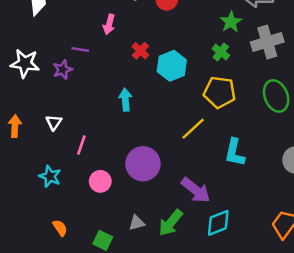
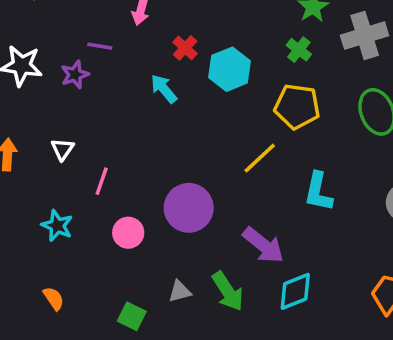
cyan arrow: (125, 100) -> (164, 89), moved, turned -35
green arrow: (171, 223) -> (228, 291), turned -72
orange semicircle: (60, 228) -> (54, 298), moved

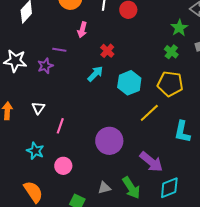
cyan hexagon: (230, 69) -> (129, 83), moved
cyan arrow: (164, 89) -> (95, 74), turned 84
pink circle: (128, 233) -> (63, 166), moved
orange semicircle: (54, 298) -> (33, 192), size x1.6

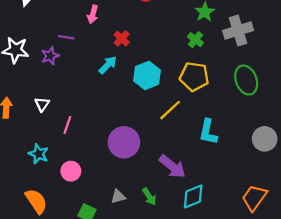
green arrow: (131, 188) -> (149, 197), size x0.7

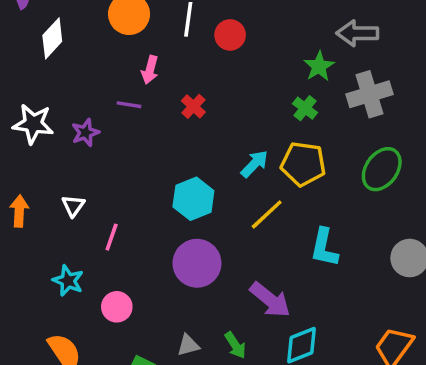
purple line: (66, 37) -> (129, 105), moved
cyan arrow: (108, 65) -> (254, 164), moved
cyan hexagon: (147, 75) -> (193, 199), moved
green ellipse: (246, 80) -> (382, 169), turned 56

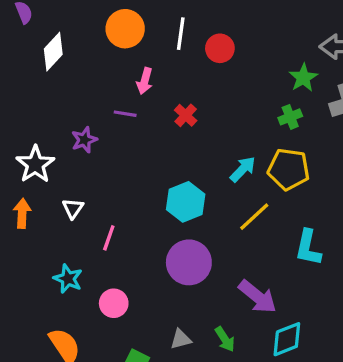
green cross: (305, 108) -> (290, 117), turned 30
white star: (33, 124) -> (35, 164), moved, turned 30

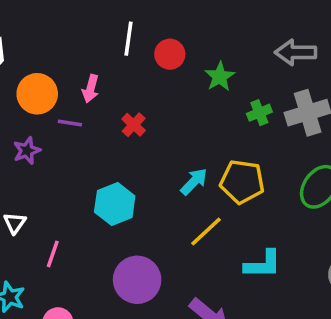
orange circle: (125, 29) -> (37, 94), moved
green star: (303, 78) -> (220, 77), moved
green cross: (290, 117) -> (259, 113), moved
cyan hexagon: (186, 202) -> (115, 204), moved
cyan L-shape: (308, 248) -> (263, 264), turned -102

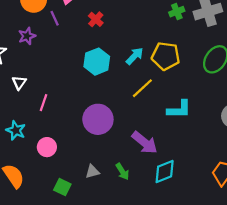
purple line: (70, 123) -> (55, 18), turned 56
cyan hexagon: (115, 204) -> (97, 62), moved

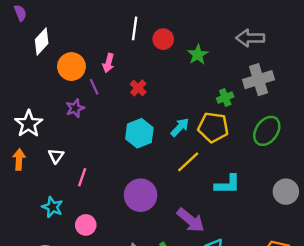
green cross: (177, 12) -> (225, 97), moved
purple star: (27, 36) -> (75, 108), moved

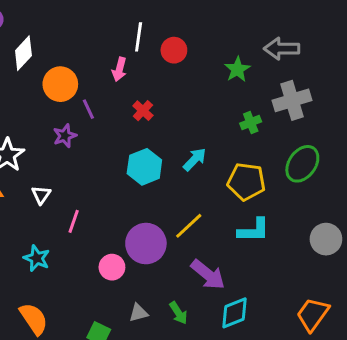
green star: (198, 55) -> (237, 69), moved
pink arrow: (108, 63) -> (119, 69), moved
yellow pentagon: (213, 127) -> (246, 182), moved
yellow line: (188, 162) -> (189, 226), moved
pink circle: (86, 225) -> (112, 267), moved

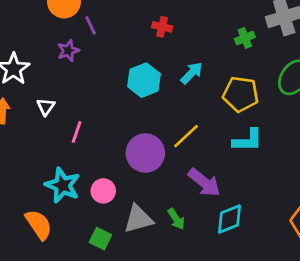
red cross: (143, 111) -> (162, 27), moved, turned -30
cyan star: (37, 258) -> (63, 185), moved, size x1.4
pink circle: (112, 267) -> (103, 191), moved
gray triangle: (139, 313) -> (138, 219), size x1.6

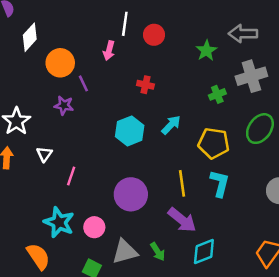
purple star: (68, 51) -> (64, 105), turned 30
yellow line: (186, 136) -> (182, 183), moved, turned -55
cyan L-shape: (248, 140) -> (220, 183), turned -76

